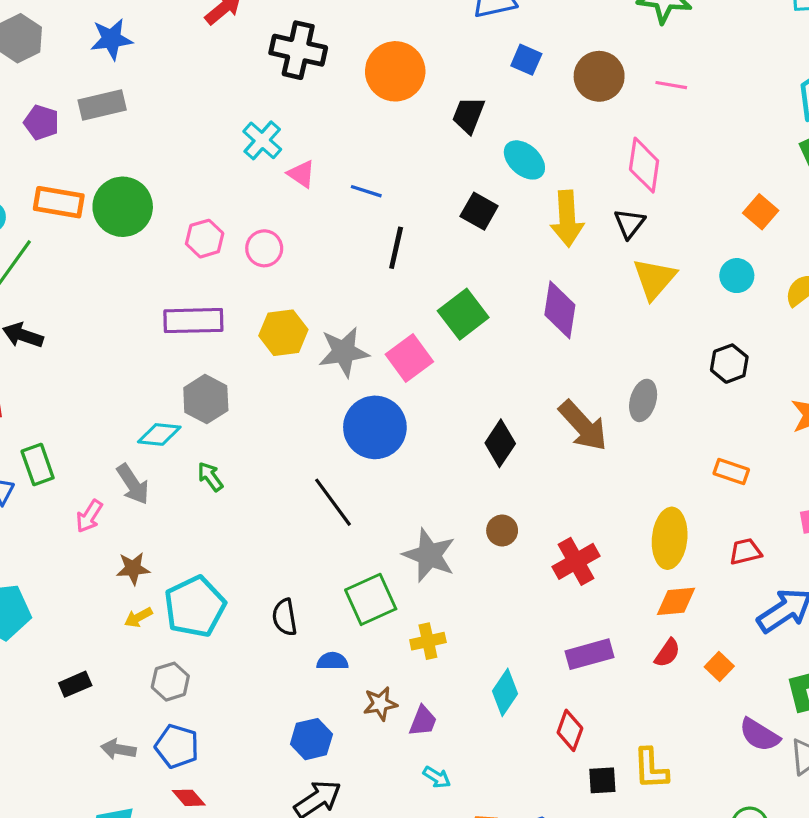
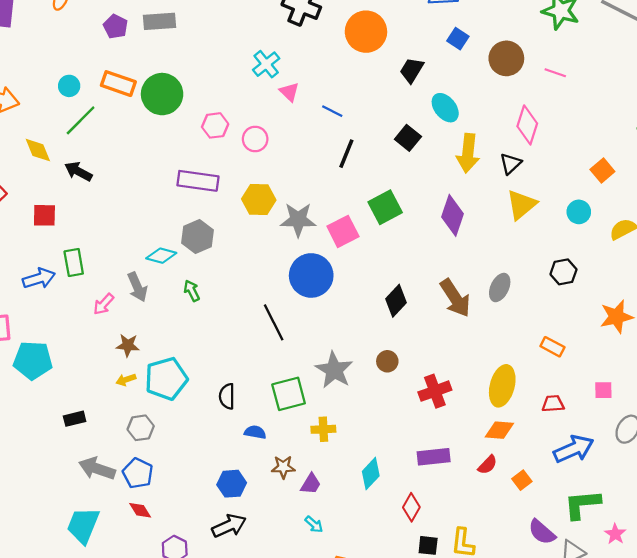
gray arrow: (118, 749) -> (97, 469), size x1.5

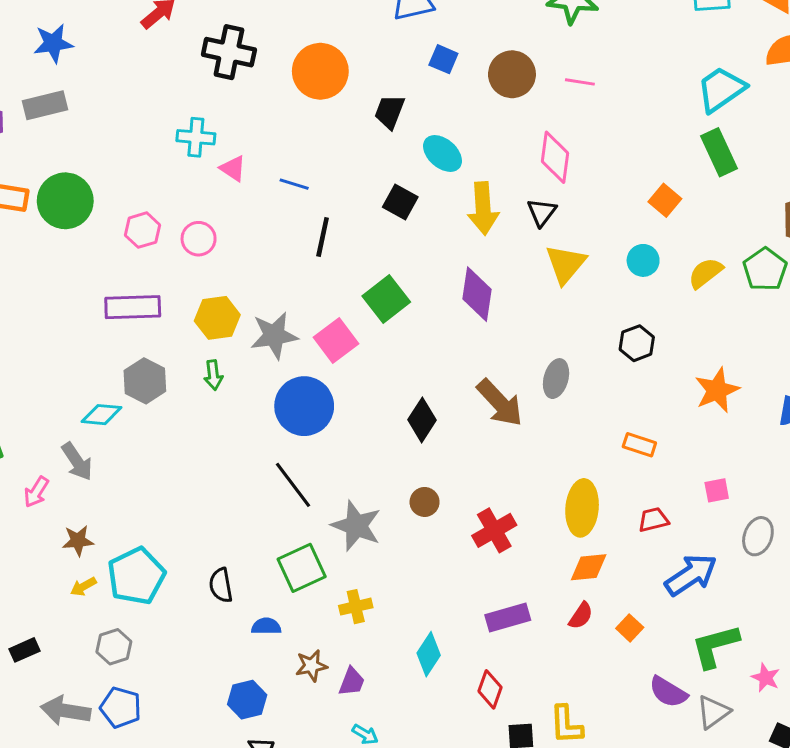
cyan cross: (266, 64) -> (196, 137), turned -36
green arrow: (192, 291) -> (213, 375), moved, turned -150
black line: (274, 322) -> (293, 485), moved

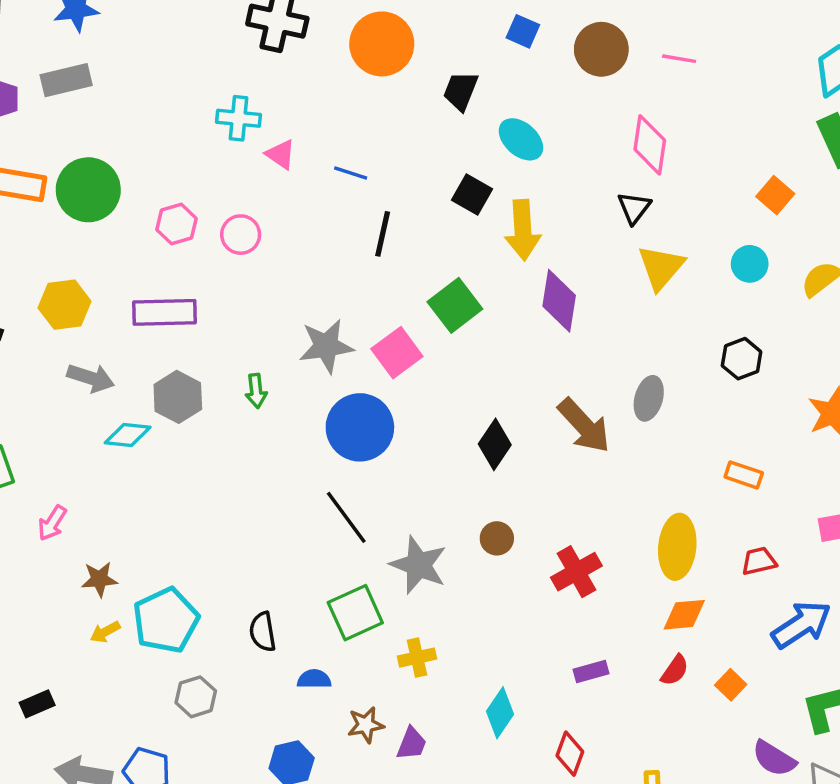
yellow arrow: (483, 208) -> (523, 230), moved
yellow hexagon: (217, 318) -> (65, 305), moved
gray arrow: (77, 461) -> (91, 378), moved, turned -39
purple rectangle: (508, 617) -> (591, 672), size x0.7
gray hexagon: (114, 647) -> (196, 697), moved

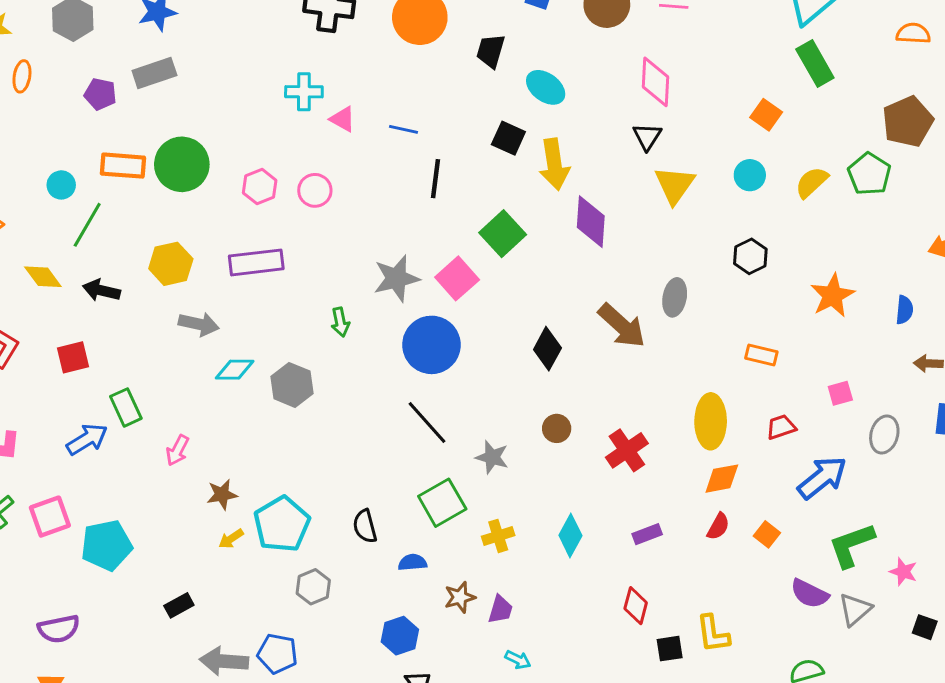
gray hexagon: (178, 397) -> (292, 385), moved
gray star: (418, 565) -> (492, 457), size x0.7
cyan diamond: (500, 713) -> (570, 535), moved

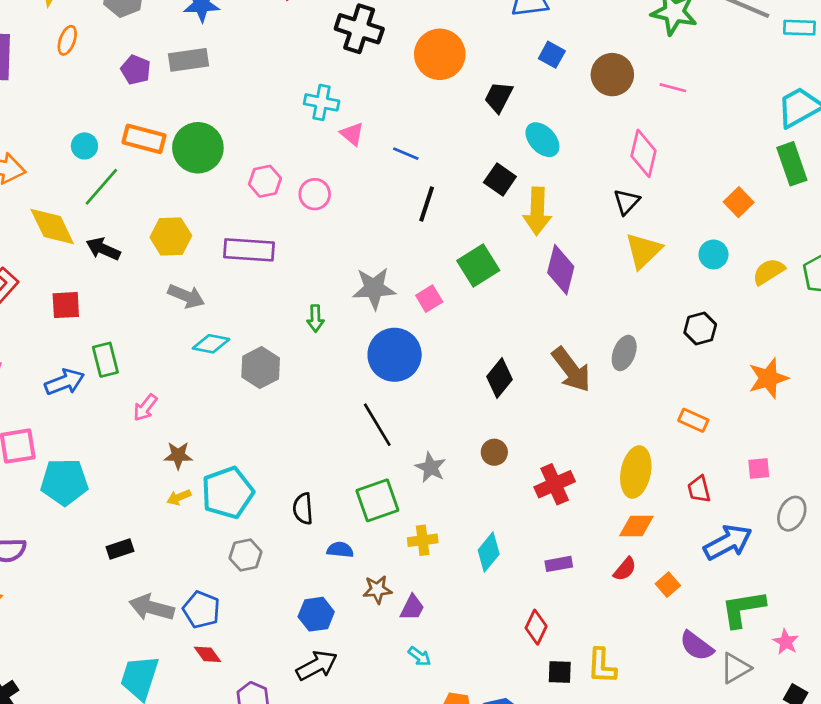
yellow diamond: (43, 277) -> (52, 226), size x1.4
pink square: (457, 278) -> (429, 299), size x0.7
red trapezoid: (781, 427) -> (699, 489), turned -96

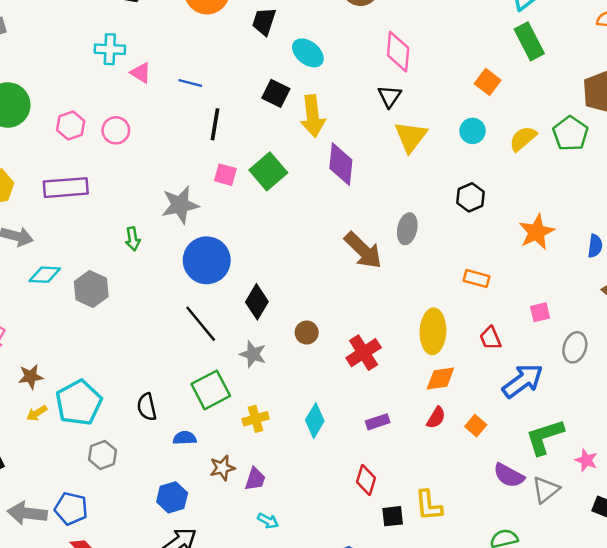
pink square: (429, 299) -> (225, 175), moved, turned -35
black diamond: (500, 378) -> (257, 302), moved

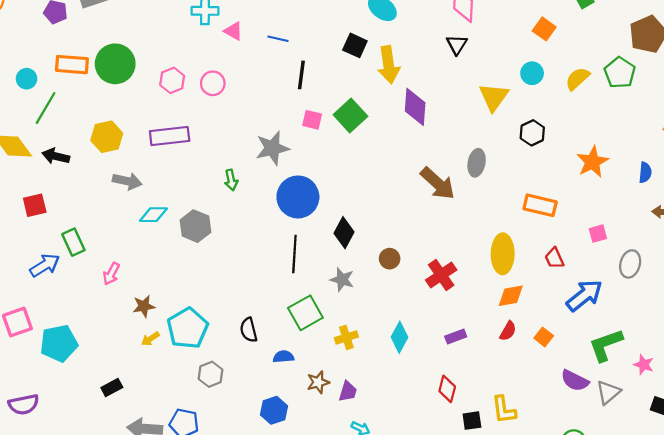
yellow triangle: (411, 137) -> (494, 97), moved
orange rectangle: (477, 279) -> (540, 205), size x1.4
black line: (201, 324) -> (294, 254), turned 45

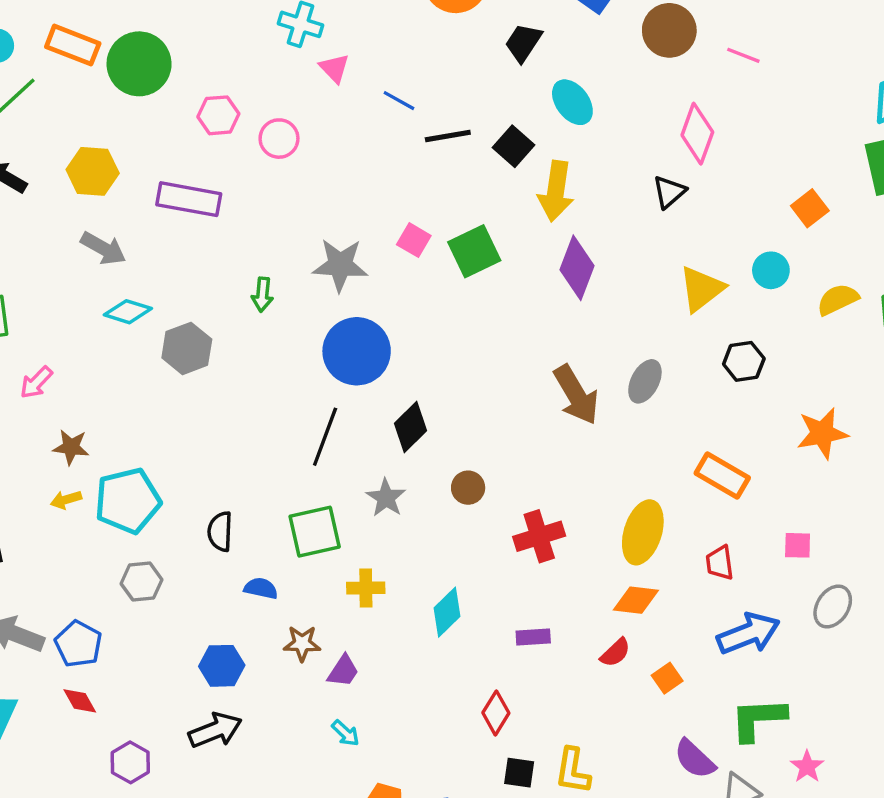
black line: (301, 75) -> (448, 136), moved, turned 56

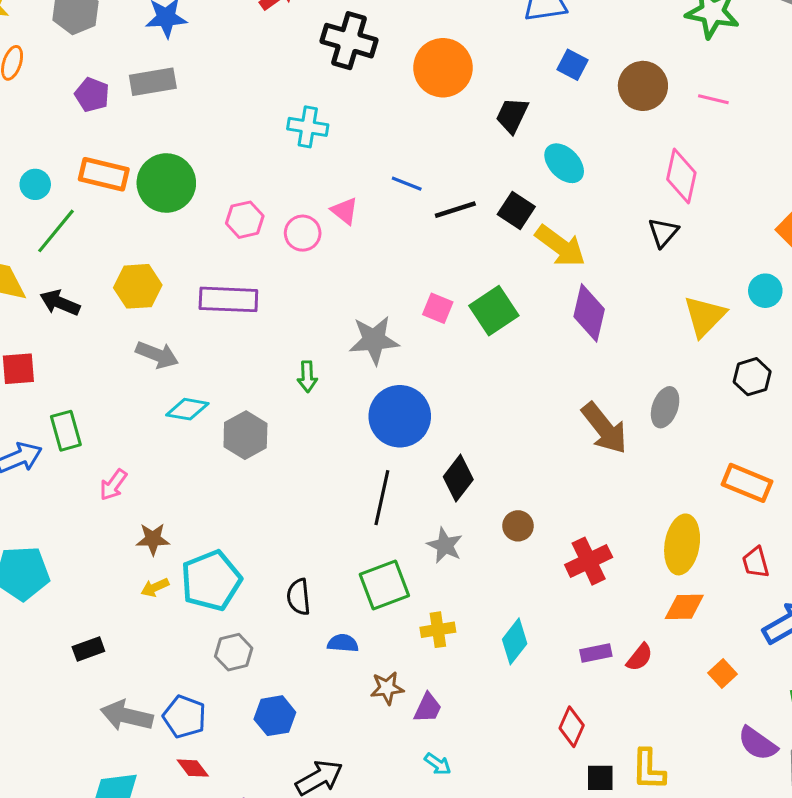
pink triangle: (334, 68) -> (345, 211), moved
yellow arrow: (556, 191) -> (560, 246), turned -54
red semicircle: (615, 653) -> (640, 657), moved
blue hexagon: (222, 666) -> (275, 716), moved

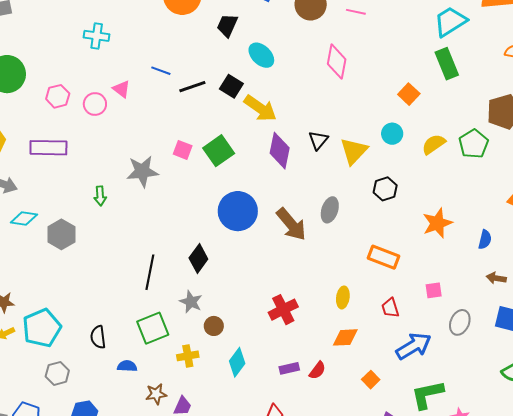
black triangle: (663, 232) -> (318, 140), moved
blue circle: (400, 416) -> (238, 211), moved
brown circle: (518, 526) -> (214, 326), moved
yellow ellipse: (682, 544) -> (343, 297), size x0.6

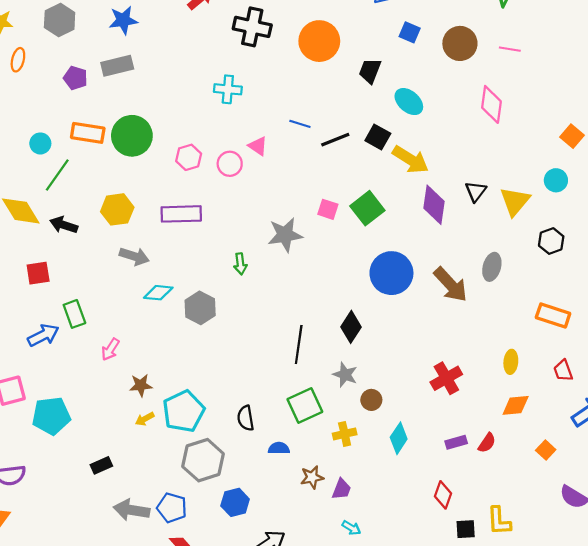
gray hexagon: (57, 373) -> (203, 460), size x1.6

